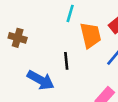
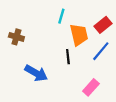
black line: (66, 61) -> (68, 57), moved

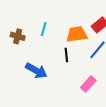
cyan line: (61, 16) -> (44, 29), moved
orange trapezoid: (79, 35) -> (77, 34), turned -85

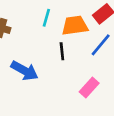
cyan line: (44, 29) -> (46, 18), moved

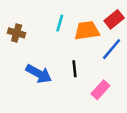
black line: (62, 51) -> (75, 69), moved

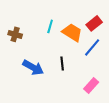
orange trapezoid: (87, 31) -> (72, 32), turned 40
pink rectangle: (100, 90) -> (91, 85), moved

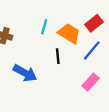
black line: (62, 63) -> (58, 56), moved
pink rectangle: (91, 85) -> (91, 82), moved

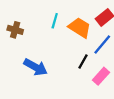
black line: (58, 56) -> (83, 61), moved, turned 35

